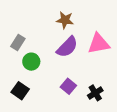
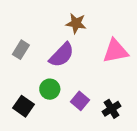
purple semicircle: (67, 47) -> (62, 55), moved
green circle: (31, 62) -> (50, 89), moved

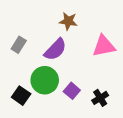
green circle: (50, 89) -> (45, 80), size x1.5

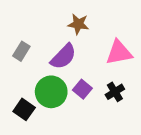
purple square: (72, 91) -> (82, 89), moved
black cross: (100, 98) -> (115, 92), moved

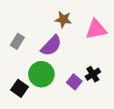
pink triangle: (119, 53) -> (96, 29), moved
purple square: (82, 89) -> (74, 82), moved

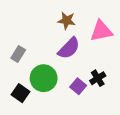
gray rectangle: (17, 41) -> (18, 54), moved
purple semicircle: (51, 46) -> (69, 48), moved

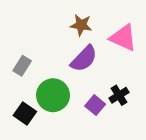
pink triangle: (101, 31) -> (123, 38), turned 35

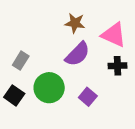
black cross: (119, 95) -> (118, 66), moved, turned 30
black square: (25, 113) -> (14, 95), moved

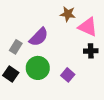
brown star: (75, 23) -> (68, 14), moved
purple semicircle: (78, 54) -> (39, 37), moved

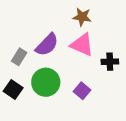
pink triangle: (88, 27) -> (82, 45), moved

